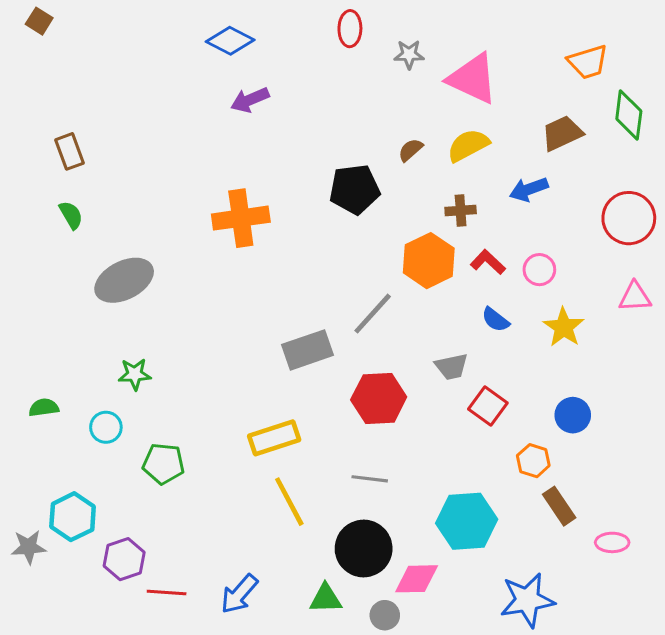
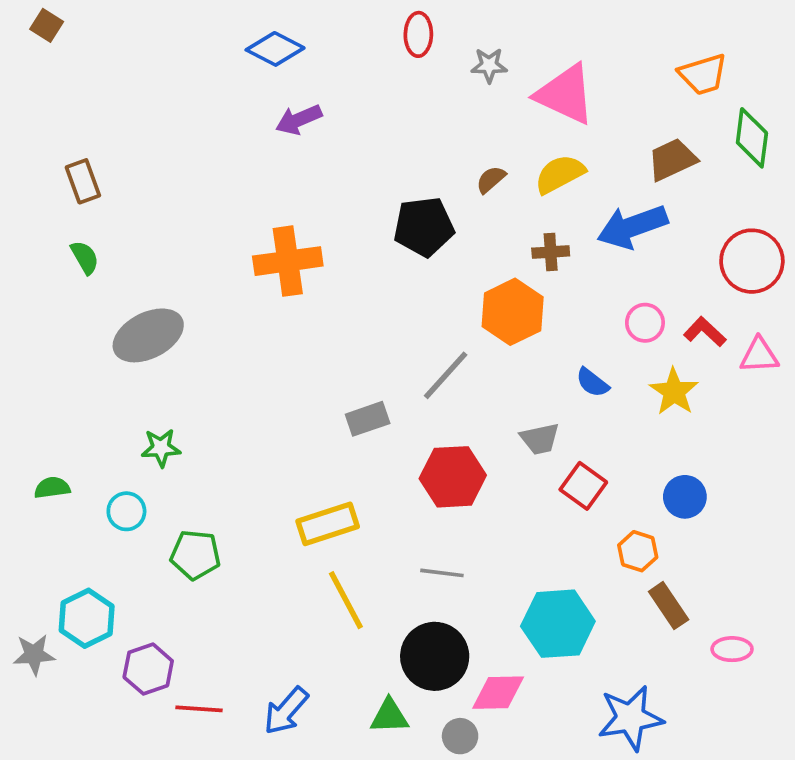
blue arrow: (529, 189) -> (632, 227), size x1.5
red L-shape: (488, 262) -> (705, 332), moved
gray rectangle: (307, 350) -> (368, 419), size x0.7

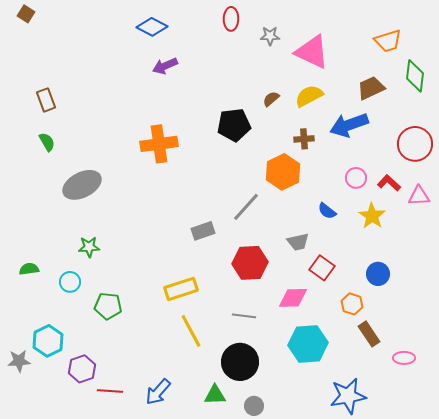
pink diamond: (498, 693) -> (293, 298), moved

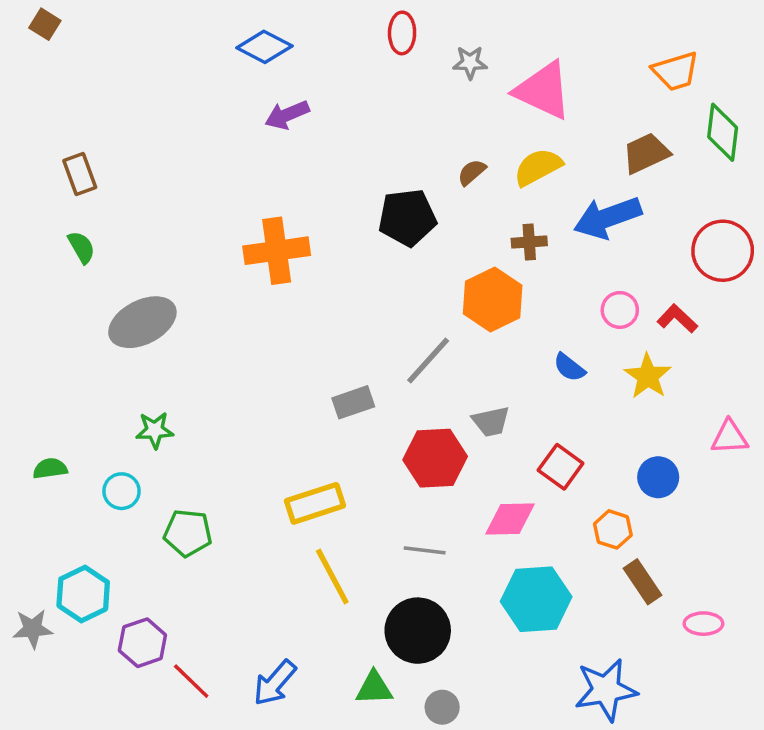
pink triangle: (419, 196) -> (730, 437), moved
gray trapezoid: (298, 242) -> (491, 421), moved
red line: (110, 391) -> (191, 681), turned 40

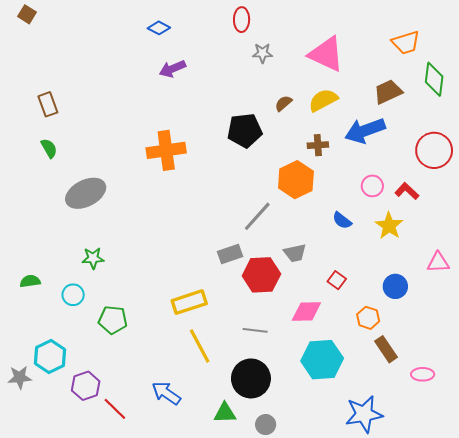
blue diamond: (264, 47) -> (159, 28), size x0.7
gray star: (470, 63) -> (262, 53), moved
gray rectangle: (353, 402) -> (230, 254), moved
red square: (561, 467) -> (337, 280), size x0.7
blue arrow: (275, 683) -> (166, 393), moved, turned 84

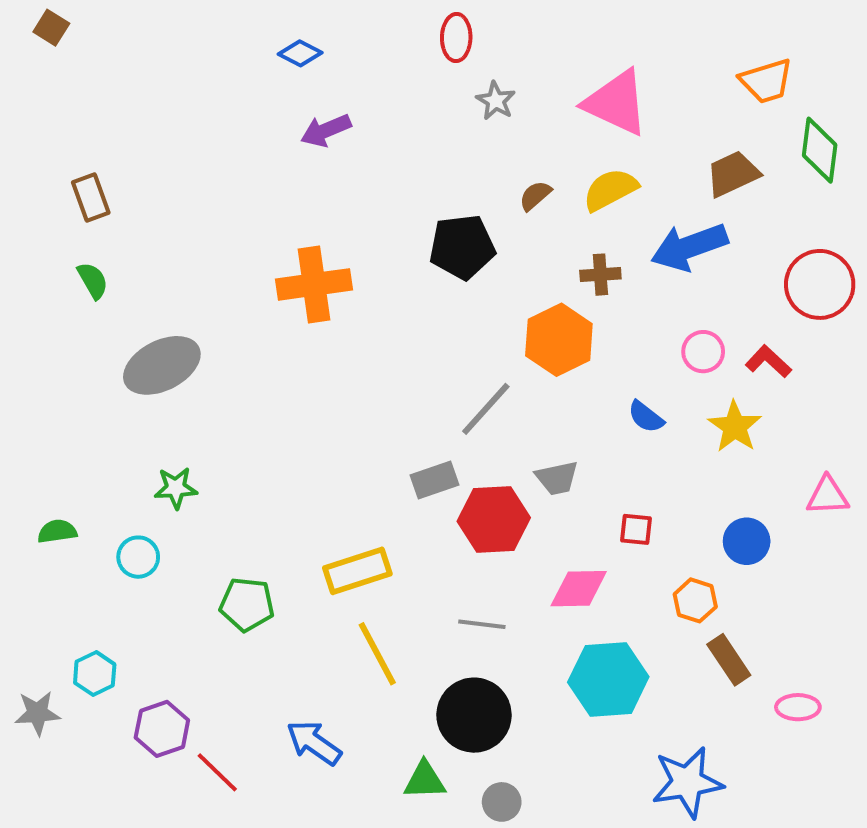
gray star: (262, 53) -> (496, 101), turned 30
red square: (337, 280) -> (636, 529), turned -30
green pentagon: (113, 320) -> (247, 604), moved
cyan hexagon: (50, 357) -> (95, 674), size x0.7

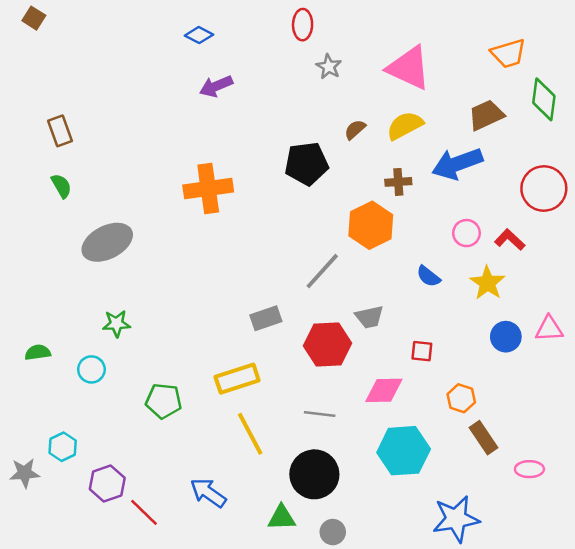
gray rectangle: (434, 480) -> (266, 318), moved
blue circle: (747, 541) -> (506, 337), moved

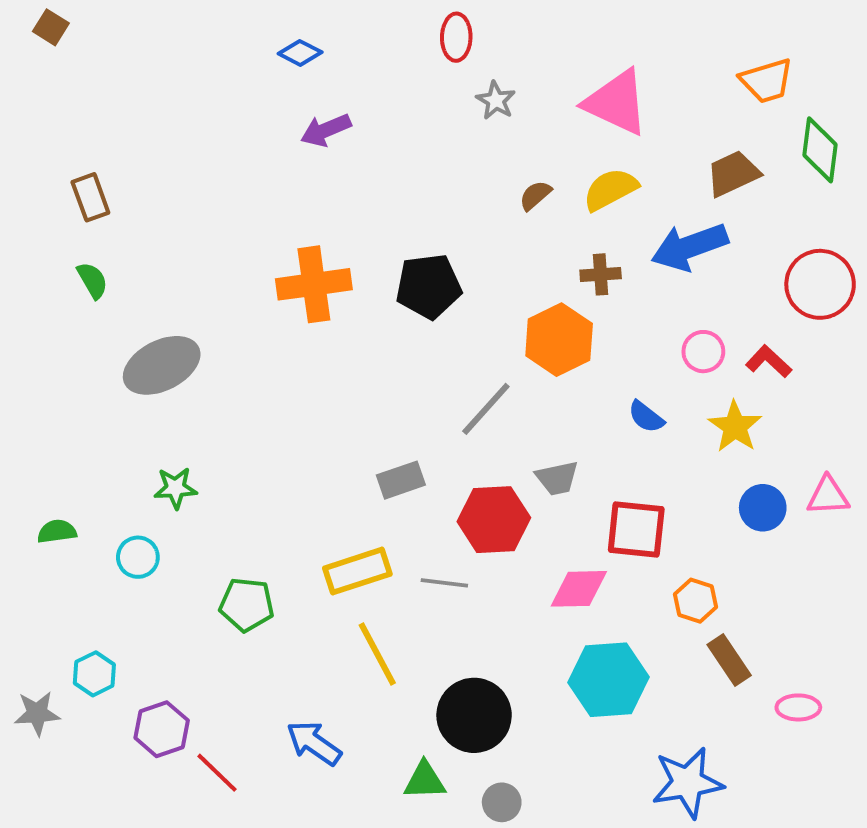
black pentagon: (307, 164) -> (429, 286), moved
red square: (422, 351) -> (636, 529), size x1.8
gray line: (320, 414) -> (444, 583), moved

